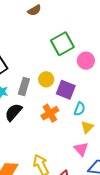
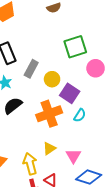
gray rectangle: (24, 87) -> (31, 69), moved
orange cross: (50, 113) -> (49, 114), size x1.4
yellow triangle: (87, 127) -> (49, 148), moved

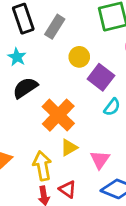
gray rectangle: (31, 69) -> (55, 27), moved
orange cross: (49, 114) -> (58, 115), moved, turned -30

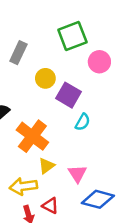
yellow arrow: (42, 166) -> (23, 186), turned -80

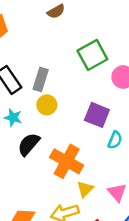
yellow circle: (45, 78) -> (47, 105), moved

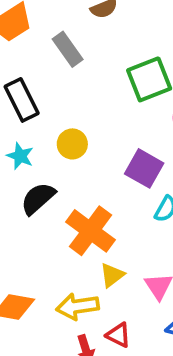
gray rectangle: (41, 79) -> (68, 49), moved, turned -60

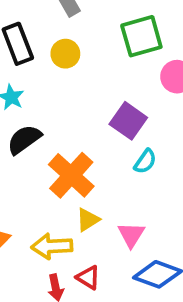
yellow circle: (72, 144) -> (65, 54), moved

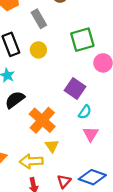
yellow triangle: (88, 220) -> (52, 146), turned -32
pink triangle: (131, 235) -> (91, 134), moved
red triangle: (88, 277) -> (64, 181), moved, turned 40

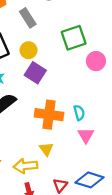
purple square: (75, 89) -> (35, 73), moved
cyan semicircle: (85, 112) -> (79, 113), turned -48
orange cross: (42, 120) -> (49, 115), moved, turned -32

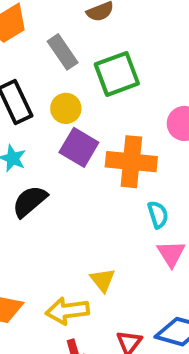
green square: (74, 38) -> (117, 74), moved
orange cross: (49, 115) -> (131, 162), moved

